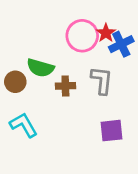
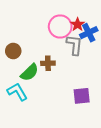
green semicircle: (40, 68) -> (30, 72), moved, turned -60
gray L-shape: (102, 80) -> (74, 45), moved
brown circle: (15, 82) -> (13, 51), moved

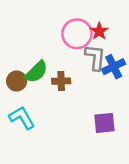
blue cross: (89, 33) -> (114, 67), moved
brown circle: (13, 51) -> (17, 81), moved
green semicircle: (30, 72) -> (36, 72), moved

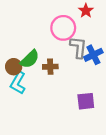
red star: (99, 31) -> (86, 11), moved
cyan L-shape: (22, 118) -> (18, 83), moved, turned -120

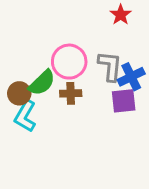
pink circle: (63, 28) -> (69, 62), moved
purple square: (86, 101) -> (124, 101), moved

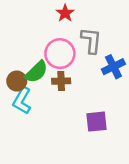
red star: (121, 15) -> (65, 13), moved
gray L-shape: (110, 66) -> (91, 41), moved
purple square: (124, 101) -> (96, 122), moved

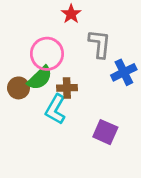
pink circle: (60, 54) -> (47, 54), moved
cyan L-shape: (22, 101) -> (56, 109), moved
purple square: (96, 122) -> (105, 132), turned 30

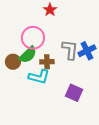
gray L-shape: (100, 44) -> (70, 50), moved
cyan L-shape: (56, 109) -> (39, 77), turned -105

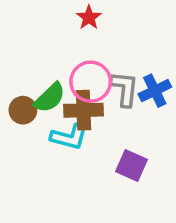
pink circle: (33, 38) -> (91, 82), moved
brown cross: (47, 62) -> (83, 110), size x1.5

